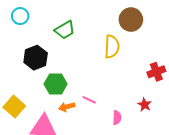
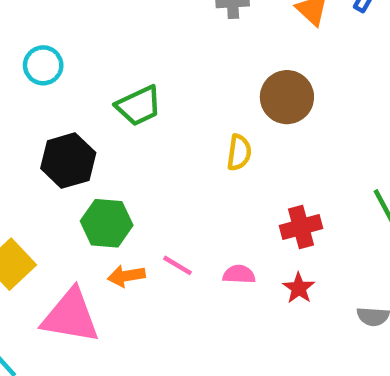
yellow semicircle: (112, 46) -> (239, 153), size x0.7
red cross: (156, 72) -> (301, 227), moved
pink semicircle: (117, 118) -> (239, 274), moved, turned -96

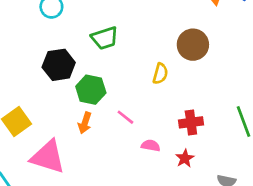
green hexagon: (107, 223) -> (91, 90), moved
pink line: (177, 265) -> (125, 117), moved
orange arrow: (126, 276) -> (85, 123), moved, turned -70

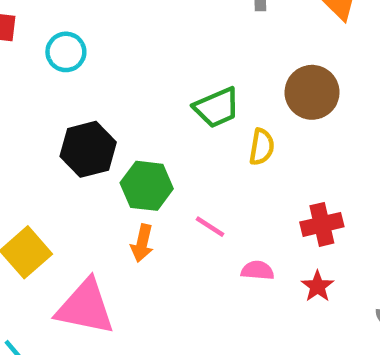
green trapezoid: (105, 38) -> (217, 108), moved

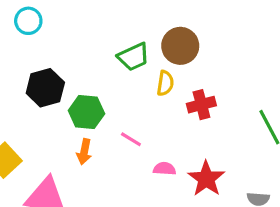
brown circle: (312, 92) -> (180, 46), moved
red cross: (322, 224) -> (201, 105), moved
red star: (318, 286) -> (206, 179), size x1.6

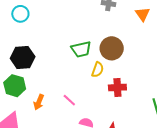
green hexagon: (86, 112) -> (15, 86), moved

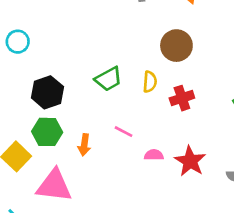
cyan circle: (20, 14) -> (18, 42), moved
brown circle: (112, 48) -> (176, 46), moved
green trapezoid: (81, 49) -> (108, 79), moved

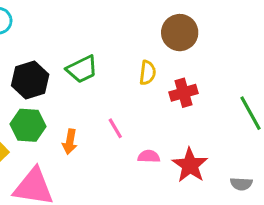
green trapezoid: (108, 79) -> (82, 69), moved
pink line: (124, 132) -> (115, 128), turned 30

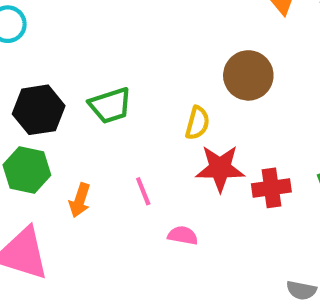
red cross: (183, 93) -> (271, 188), moved
red star: (190, 165) -> (220, 168), moved, turned 30

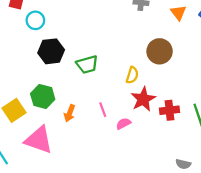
black hexagon: (39, 110) -> (51, 51), moved
red star: (220, 168) -> (143, 99), turned -30
pink semicircle: (183, 235) -> (123, 124), moved, turned -40

